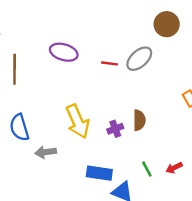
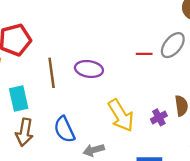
purple ellipse: (64, 52) -> (89, 69), moved

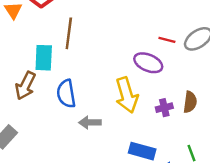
purple ellipse: (89, 69) -> (148, 63), moved
cyan rectangle: (19, 99) -> (44, 58), moved

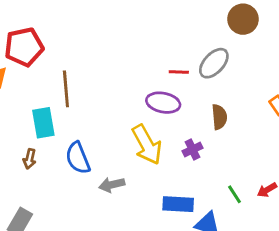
brown arrow: (25, 86) -> (30, 159), size x0.6
brown semicircle: (190, 102) -> (219, 117), moved

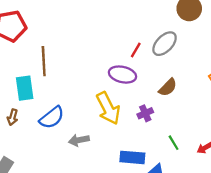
red line: (179, 72) -> (136, 50), turned -63
brown semicircle: (219, 117) -> (168, 87), turned 48
blue semicircle: (78, 158) -> (52, 118), turned -108
green line: (234, 194) -> (174, 143), moved

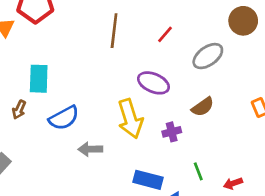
red line: (136, 50) -> (165, 34), moved
brown line: (44, 61) -> (114, 31), moved

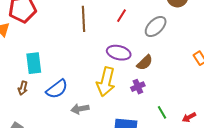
brown semicircle: (203, 107) -> (145, 63), moved
yellow arrow: (130, 119) -> (106, 82), turned 40

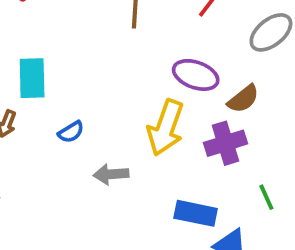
purple cross: (138, 87) -> (225, 143), size x1.5
blue semicircle: (57, 89) -> (71, 132), size x0.6

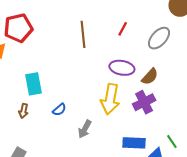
gray arrow: (111, 174) -> (85, 129), turned -48
green line: (266, 197) -> (172, 142), moved

